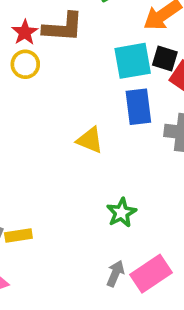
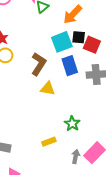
brown L-shape: (63, 27) -> (39, 64), moved, turned -50
yellow rectangle: (18, 235) -> (49, 142), moved

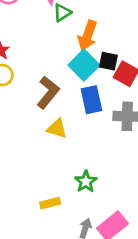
orange arrow: (73, 14) -> (87, 36), moved, turned -30
cyan square: (62, 42) -> (84, 65), turned -30

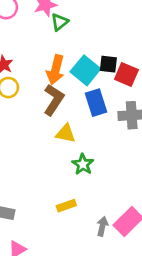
orange arrow: (87, 36) -> (55, 70), moved
green star: (86, 182) -> (83, 164), moved

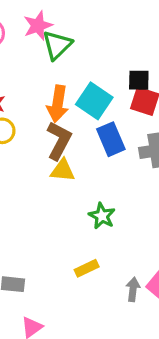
green triangle: (60, 22) -> (57, 45), size x1.4
black square: (108, 64) -> (139, 80), moved
yellow triangle: (66, 133) -> (63, 170), moved

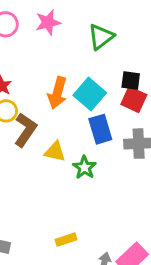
green triangle: (57, 45) -> (101, 37), moved
brown L-shape: (59, 141) -> (25, 130), moved
green star: (102, 216) -> (84, 167), moved

